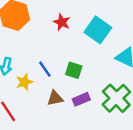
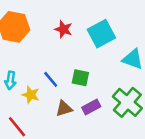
cyan square: (98, 30) -> (101, 34), turned 32
yellow star: (24, 82) -> (31, 95), turned -30

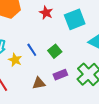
green square: (80, 78) -> (55, 51), turned 32
brown triangle: (64, 109) -> (39, 83), moved

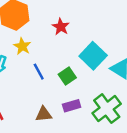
cyan square: (75, 19) -> (93, 56), moved, turned -30
yellow star: (15, 60) -> (22, 46), moved

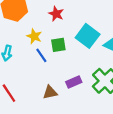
yellow star: (22, 46) -> (34, 36), moved
green square: (67, 76) -> (58, 45), moved, turned 32

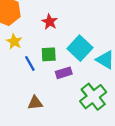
yellow star: (34, 36) -> (14, 41), moved
purple rectangle: (74, 82) -> (64, 73), moved

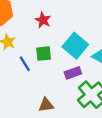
purple rectangle: (64, 73) -> (73, 73), moved
brown triangle: (35, 103) -> (46, 105), moved

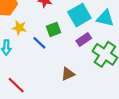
cyan square: (75, 46) -> (79, 15), turned 35

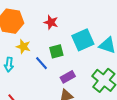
purple rectangle: (84, 39) -> (68, 77), moved

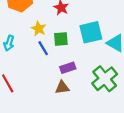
yellow star: (23, 47) -> (39, 29), moved

